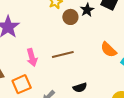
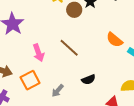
brown line: (63, 55) -> (69, 48), turned 60

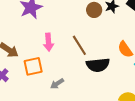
black semicircle: (88, 79) -> (98, 65), moved, size x1.6

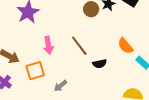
black semicircle: (98, 65) -> (100, 64), size x0.6

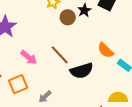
pink arrow: (48, 45) -> (29, 57), turned -36
black semicircle: (100, 64) -> (82, 71), size x1.6

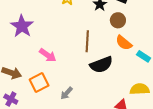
brown circle: (68, 17) -> (118, 20), moved
brown line: (60, 55) -> (87, 41), moved, turned 50

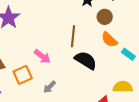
pink arrow: (48, 55) -> (42, 56), moved
black semicircle: (101, 65) -> (86, 60), turned -130

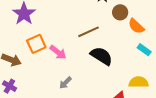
brown line: (73, 36) -> (89, 32), turned 60
orange semicircle: (109, 40) -> (136, 26), moved
orange square: (23, 75) -> (36, 44), moved

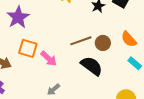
brown circle: (120, 12) -> (103, 43), moved
orange square: (36, 44) -> (28, 48), turned 36

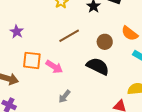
purple star: (18, 17) -> (17, 32), size x0.6
brown line: (81, 41) -> (69, 36), moved

